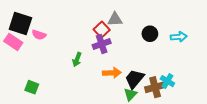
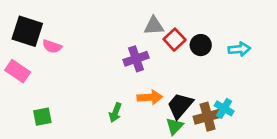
red square: (102, 30) -> (175, 40), moved
pink rectangle: (13, 42) -> (18, 71), moved
green arrow: (77, 59) -> (115, 112), moved
green square: (32, 87) -> (42, 117), turned -32

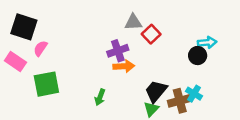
black circle: (201, 45) -> (198, 56), moved
pink semicircle: (52, 46) -> (40, 48), moved, turned 105
orange arrow: (150, 97) -> (124, 66), moved
green square: (42, 117) -> (46, 84), moved, size x1.6

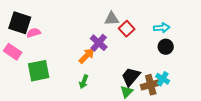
cyan arrow: (207, 42) -> (162, 28), moved
pink semicircle: (40, 48) -> (34, 33), moved, turned 40
purple cross: (118, 51) -> (99, 43), turned -30
orange arrow: (124, 66) -> (87, 56), moved, turned -42

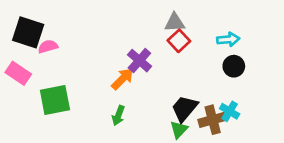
gray triangle: (112, 19) -> (175, 23), moved

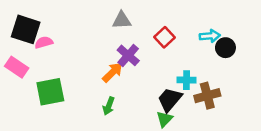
gray triangle: (175, 23) -> (122, 20), moved
black circle: (234, 66) -> (225, 48), moved
cyan cross: (230, 111) -> (187, 80), moved, turned -30
brown cross: (213, 120) -> (207, 96), moved

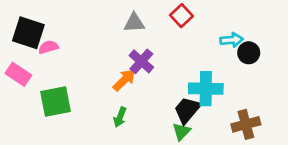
red square: (164, 37) -> (181, 16), moved
cyan cross: (187, 80) -> (206, 89), size x1.6
brown cross: (207, 96) -> (246, 124), moved

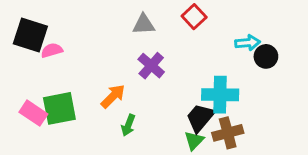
pink rectangle: (18, 74) -> (33, 113), moved
orange arrow: (124, 80) -> (113, 96), moved
brown cross: (246, 124) -> (228, 133), moved

